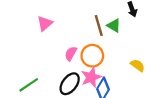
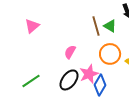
pink triangle: (45, 23) -> (32, 26), moved
orange circle: (92, 56) -> (110, 54), moved

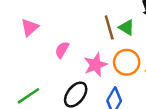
pink semicircle: (70, 52) -> (62, 50), moved
pink star: (89, 74) -> (96, 65), moved

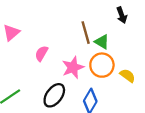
green triangle: (127, 27) -> (102, 42), moved

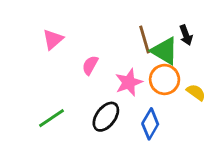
black arrow: (122, 15) -> (186, 35), moved
green triangle: (102, 42) -> (165, 51), size x1.5

